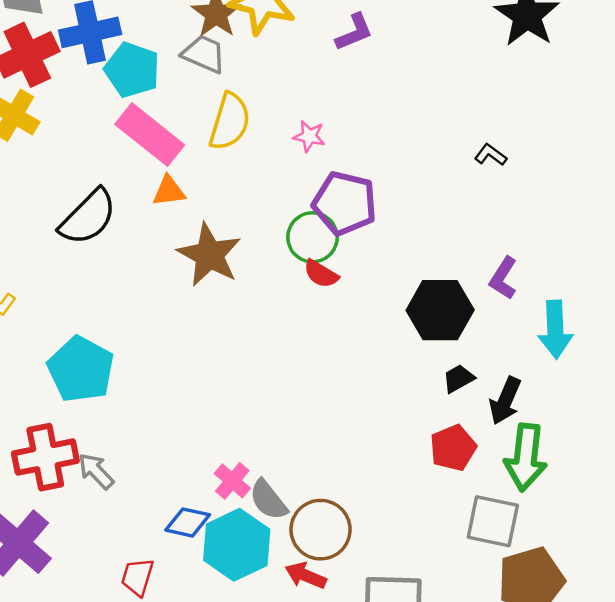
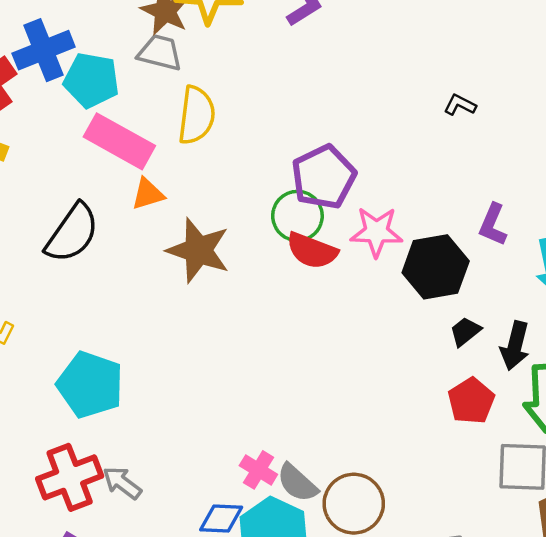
pink star: (309, 136) -> (376, 232), moved, size x1.6
purple pentagon: (345, 203) -> (324, 177), turned -30
red semicircle: (321, 274) -> (312, 251), size x1.4

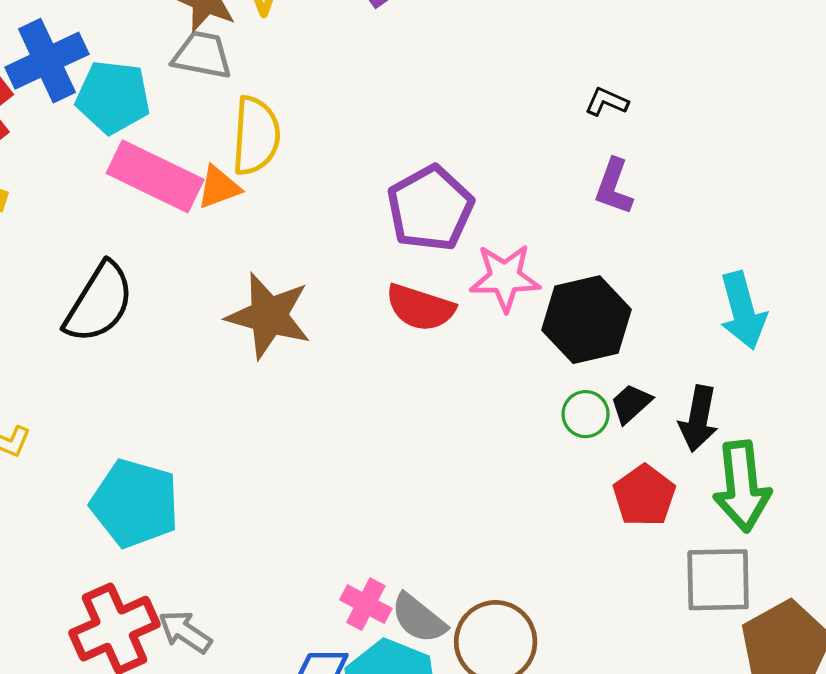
orange triangle: (148, 194) -> (219, 187), moved
green circle: (297, 216) -> (586, 414), moved, size x0.7
purple L-shape: (493, 225) -> (614, 187), moved

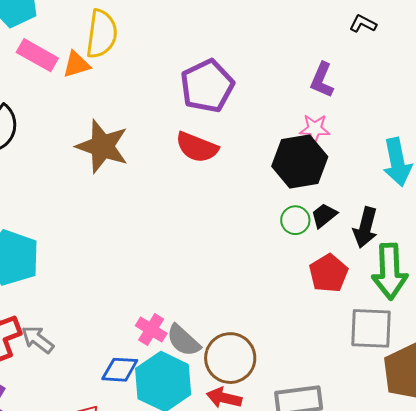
black L-shape: (607, 102) -> (363, 24), moved
pink rectangle: (155, 176) -> (37, 55), size x0.7
pink star: (505, 278) -> (315, 129), moved, size x0.7

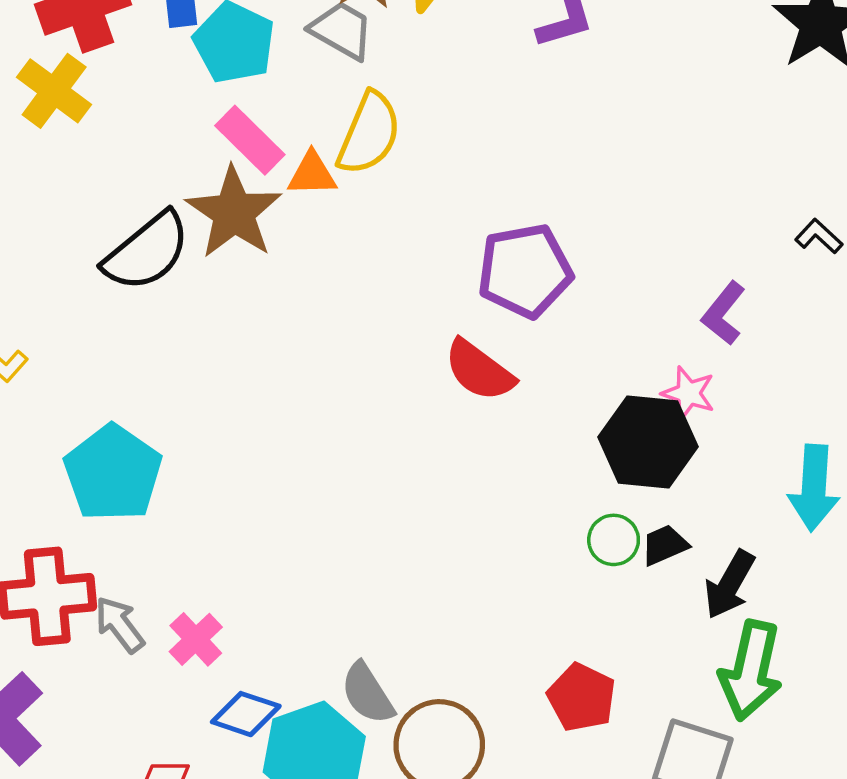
brown star: (102, 146) -> (234, 213), moved
red pentagon: (329, 273) -> (582, 697), moved, turned -30
pink cross: (151, 329) -> (196, 639), moved

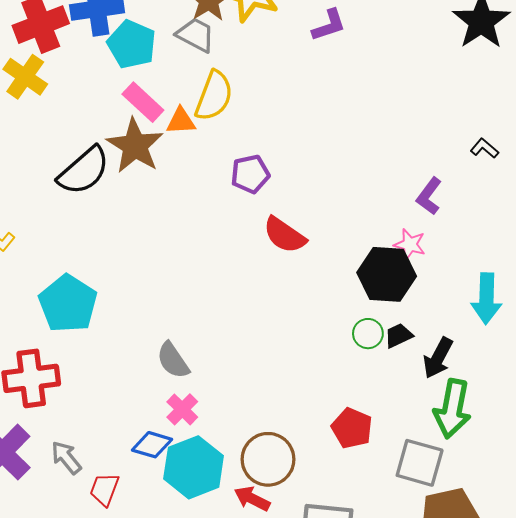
purple pentagon: (525, 271) -> (250, 174), moved, size x0.7
gray arrow: (120, 625) -> (66, 458), moved
pink cross: (196, 639) -> (182, 409), moved
gray semicircle: (367, 693) -> (173, 360), moved

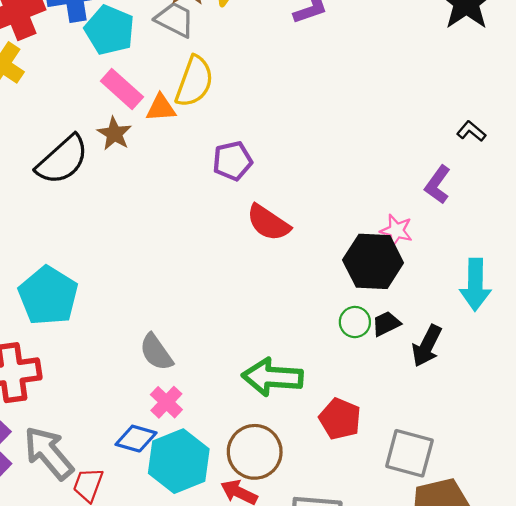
brown star: (135, 146) -> (114, 134), size x0.6
purple L-shape: (429, 196) -> (438, 185), moved
green arrow: (452, 409) -> (272, 377), moved, turned 84
gray arrow: (66, 458) -> (49, 453), size x1.6

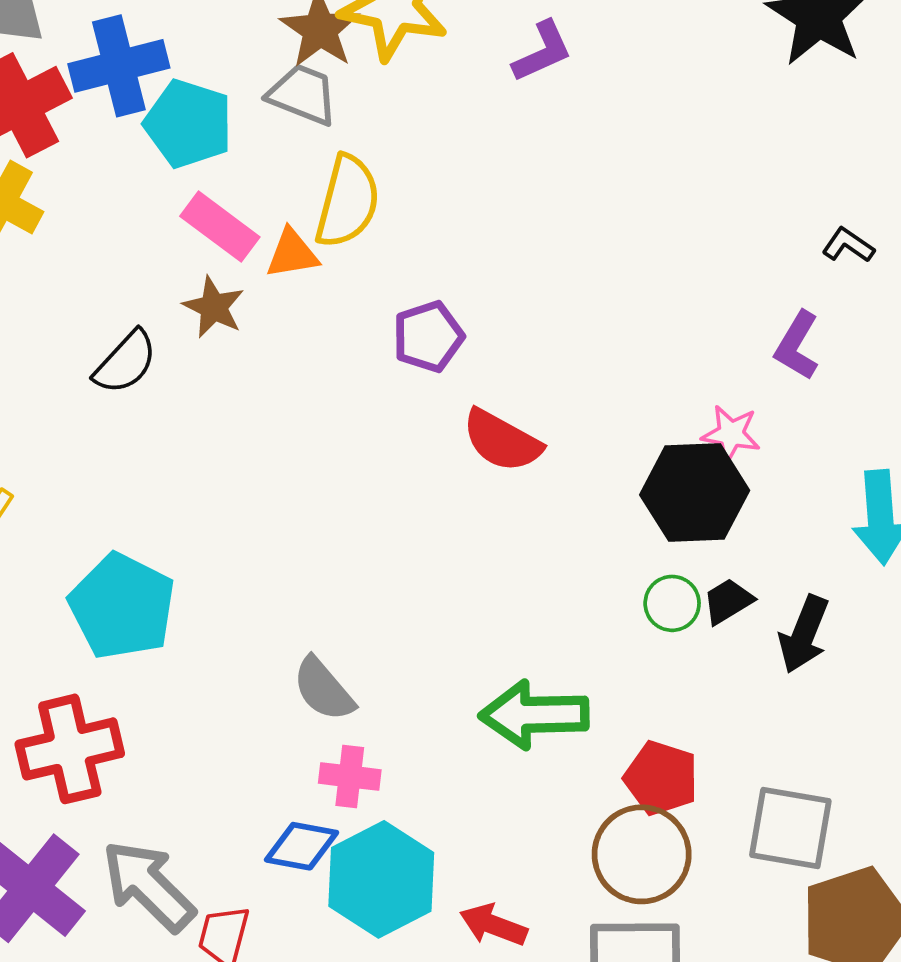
black semicircle: (62, 160) -> (125, 362), size x0.7
pink cross: (166, 402) -> (350, 776), turned -32
brown circle: (255, 452) -> (642, 854), moved

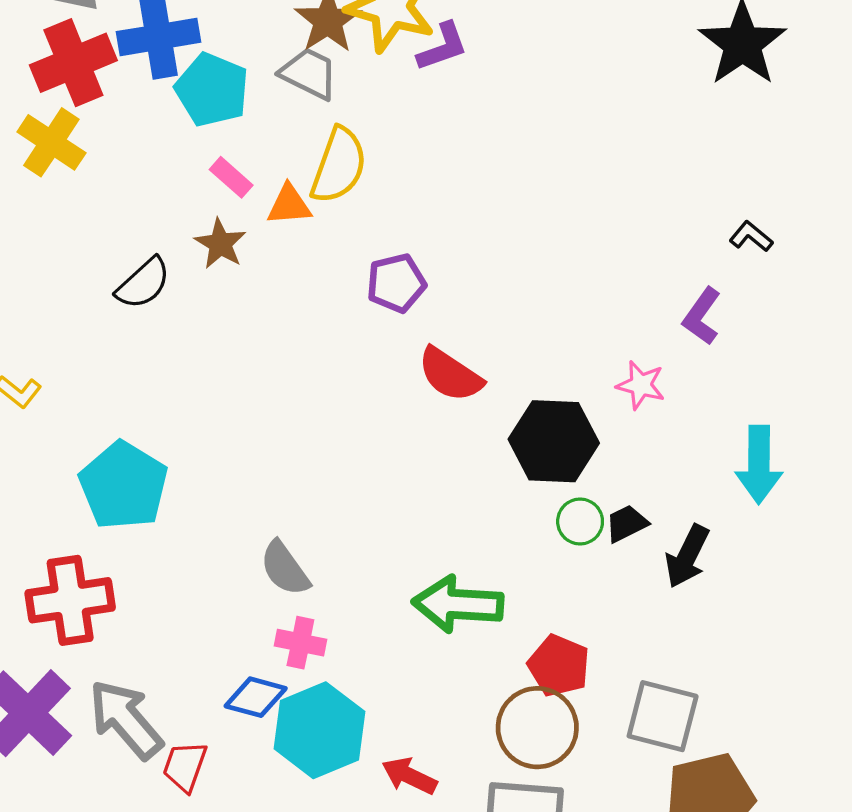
purple L-shape: (542, 52) -> (442, 47), moved
pink rectangle: (220, 227) -> (231, 177), size x0.7
black hexagon: (695, 493) -> (554, 441), moved

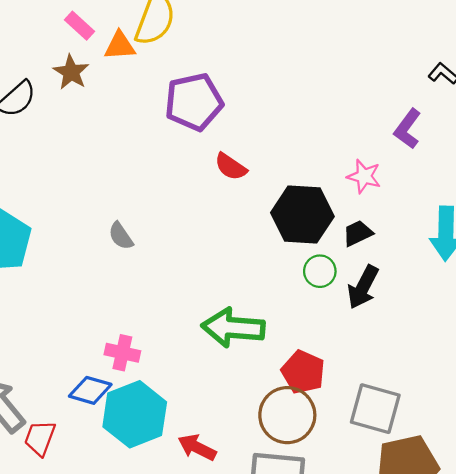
purple pentagon: (396, 283) -> (194, 102), size x1.4
red semicircle: (450, 375) -> (231, 167), size x0.7
black trapezoid: (627, 524) -> (358, 233), moved
black arrow: (687, 556) -> (363, 287), moved
gray semicircle: (285, 568) -> (121, 236), moved, size x0.7

